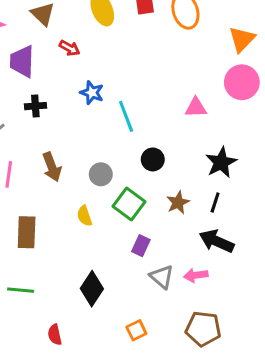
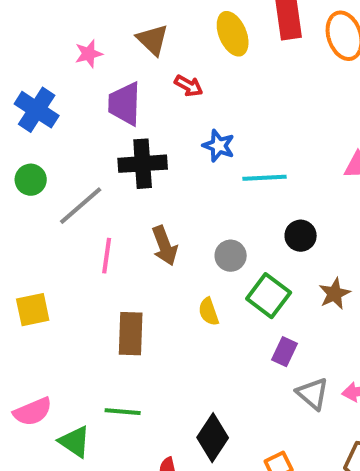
black cross: (35, 106) -> (143, 164), size x1.6
cyan line: (126, 116) -> (265, 178), turned -72
black diamond: (92, 289) -> (213, 438), moved

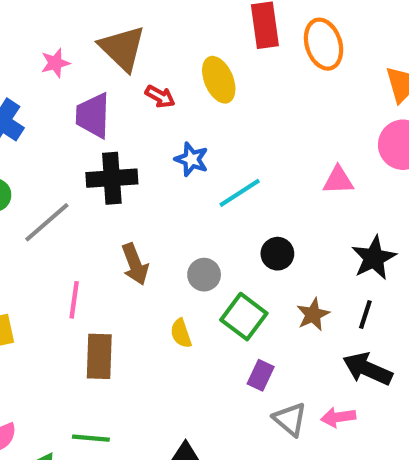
yellow ellipse: (233, 34) -> (219, 80), moved
brown triangle: (153, 40) -> (122, 48), size x1.4
cyan line: (265, 178) -> (240, 193), turned -30
pink line: (107, 256) -> (74, 300), moved

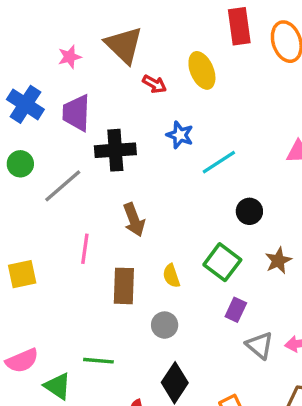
purple trapezoid: (93, 115) -> (76, 113), moved
gray circle: (204, 275) -> (165, 325), moved
brown rectangle: (99, 356) -> (124, 286), moved

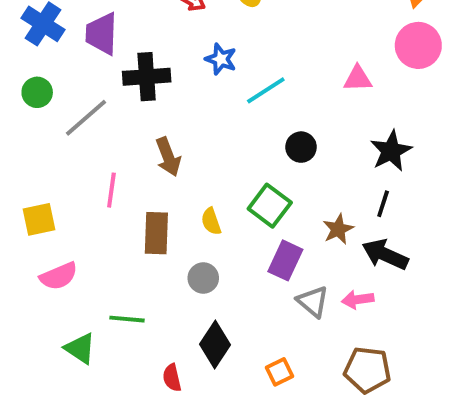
brown star: (278, 261) -> (338, 229), moved
purple rectangle: (236, 310) -> (285, 260), size x1.4
pink semicircle: (22, 361) -> (59, 276), moved

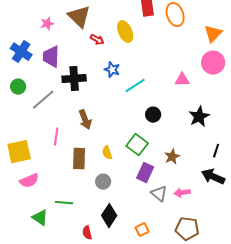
black line: (383, 204) -> (216, 151), moved
yellow square: (39, 219) -> (19, 152), size x1.4
black arrow: (385, 255) -> (213, 177), moved

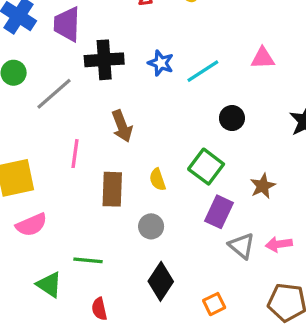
blue star: (112, 70) -> (161, 63), moved
pink triangle: (182, 80) -> (263, 58), moved
red semicircle: (87, 233) -> (99, 309), moved

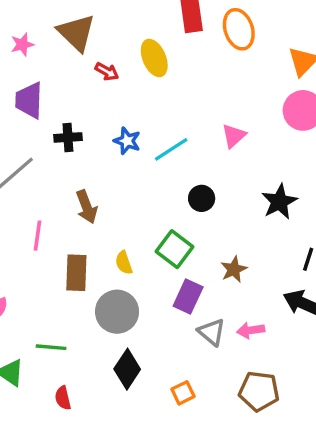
pink triangle: (263, 58) -> (234, 136), turned -40
black cross: (104, 60) -> (68, 137), size x0.7
gray circle: (151, 226) -> (117, 312), size x1.6

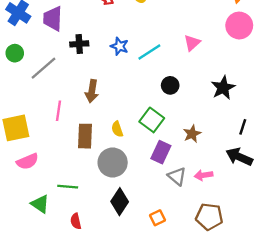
brown arrow: (87, 207) -> (92, 91), turned 30

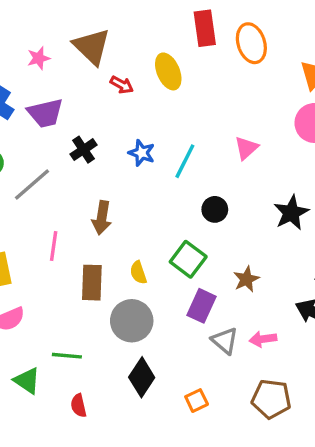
purple trapezoid: (53, 19) -> (45, 113), turned -105
black cross: (79, 44) -> (83, 150), turned -30
cyan line: (149, 52) -> (185, 161), turned -30

